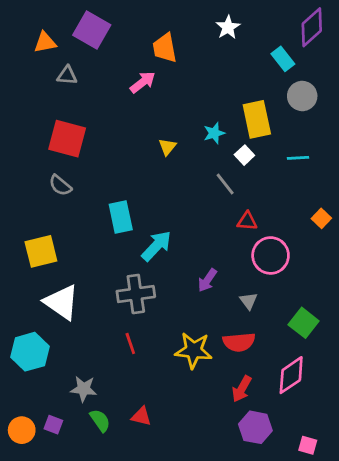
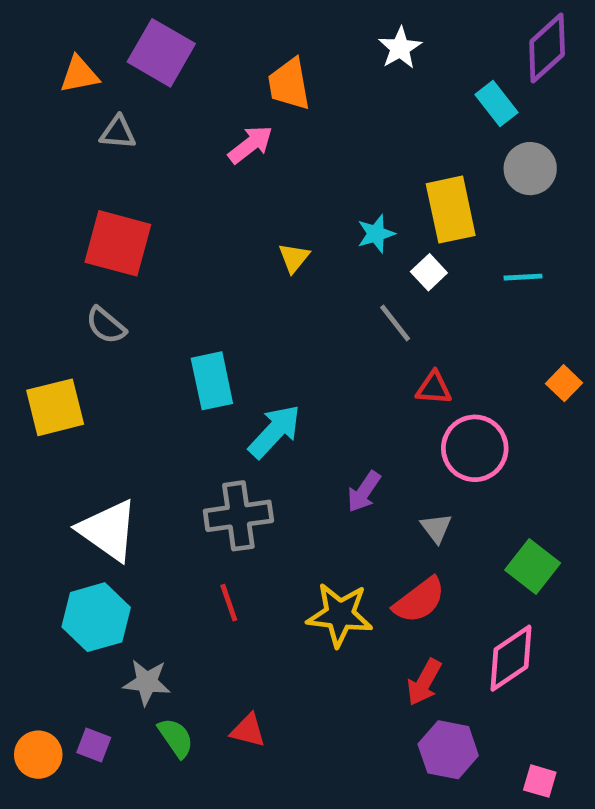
yellow square: (41, 251) -> (55, 407), moved
red semicircle: (239, 342) -> (419, 600), turned -32
cyan hexagon: (30, 352) -> (96, 617), moved

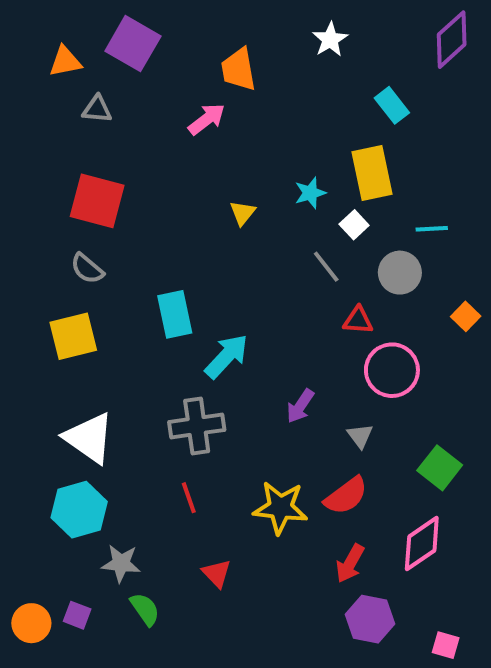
cyan rectangle: (496, 103) -> (392, 105), moved
gray circle: (530, 169) -> (400, 273), moved
yellow square: (55, 407) -> (73, 336), moved
red triangle: (248, 730) -> (217, 573), moved, turned 32

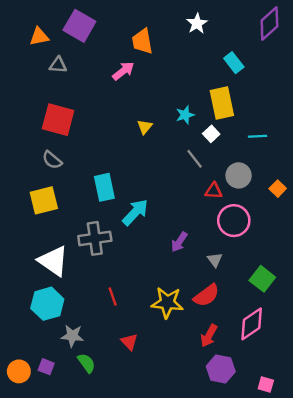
gray circle: (400, 273) -> (239, 175), moved
gray cross: (197, 426) -> (95, 238), moved

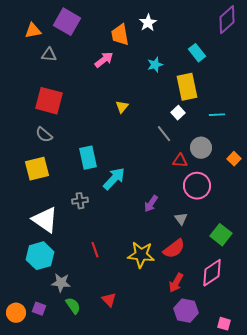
white star: (197, 23) -> (148, 23), moved
cyan star: (185, 115) -> (155, 65), moved
gray cross: (95, 238) -> (80, 201), size x0.6
red triangle: (129, 342) -> (109, 300), moved

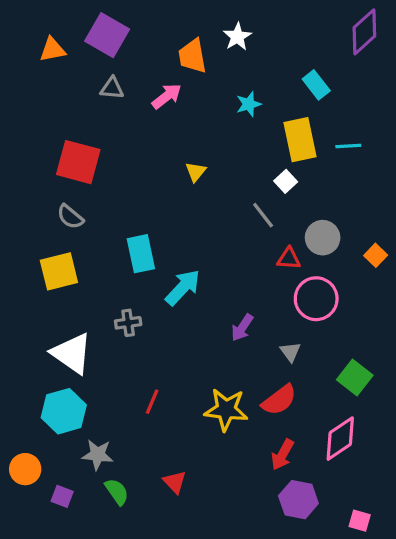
gray triangle: (49, 55) -> (112, 88), moved
cyan line: (217, 115) -> (348, 146), moved
red line: (95, 250) -> (152, 402), turned 42
orange circle: (16, 313) -> (25, 469), moved

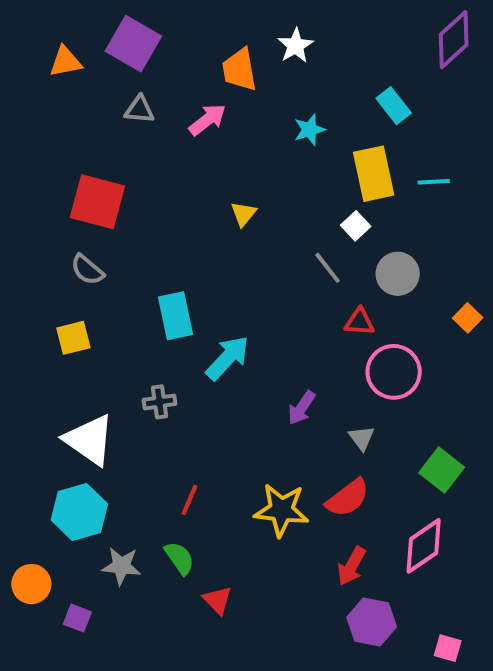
gray circle: (323, 238) -> (398, 274), moved
yellow square: (59, 271) -> (73, 338), size x0.7
green semicircle: (117, 492) -> (179, 558), moved

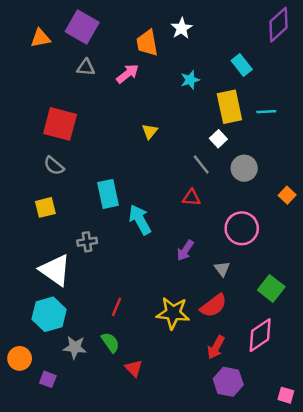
red triangle: (360, 322) -> (191, 198), moved
cyan arrow: (227, 358) -> (140, 220), turned -72
gray cross: (159, 402) -> (87, 242), moved
pink square: (448, 648) -> (286, 395), moved

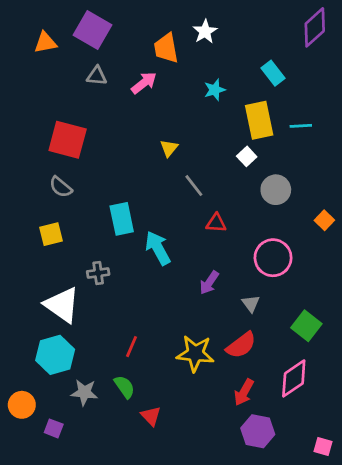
gray line: (201, 164) -> (194, 186), moved

